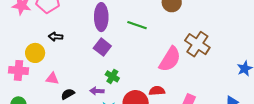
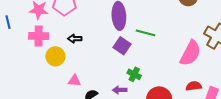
green line: (137, 25) -> (146, 33), moved
pink cross: (19, 70) -> (39, 36), moved
red semicircle: (157, 91) -> (194, 86), moved

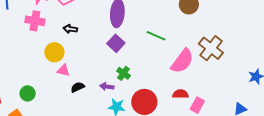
green line: (146, 33) -> (156, 36), moved
yellow circle: (55, 56) -> (54, 52), moved

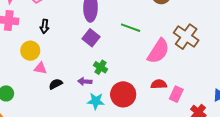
black arrow: (70, 29) -> (44, 26), turned -88

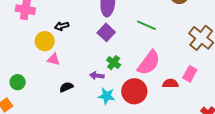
black arrow: (44, 26) -> (62, 26), moved, turned 64
pink semicircle: (158, 51) -> (149, 63), moved
black semicircle: (56, 84) -> (66, 87), moved
pink rectangle: (176, 94) -> (190, 74), moved

